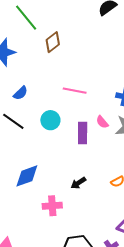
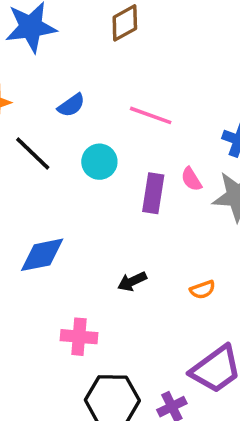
blue semicircle: (20, 93) -> (71, 105), moved
pink cross: (52, 206) -> (79, 337), moved

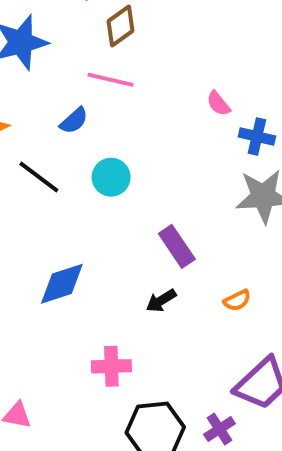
pink line: (151, 115) -> (111, 80), moved
pink semicircle: (191, 179) -> (218, 104), moved
purple rectangle: (153, 193) -> (177, 246), moved, turned -36

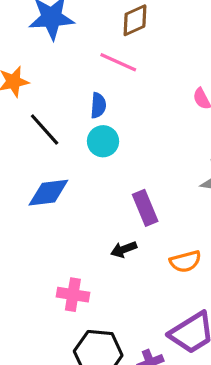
blue semicircle: (74, 121) -> (98, 105), moved, turned -55
blue diamond: (62, 284) -> (48, 193), moved
orange semicircle: (237, 300) -> (185, 261), size x1.4

